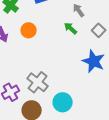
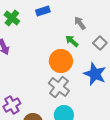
orange circle: (29, 30) -> (61, 61), moved, size x1.5
gray cross: (38, 82) -> (59, 87), moved

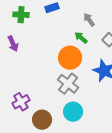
green cross: (12, 18) -> (21, 15), turned -35

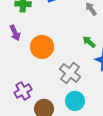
green arrow: (81, 38) -> (89, 42), moved
orange circle: (70, 58) -> (42, 47), moved

